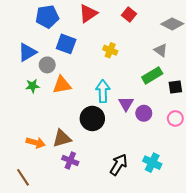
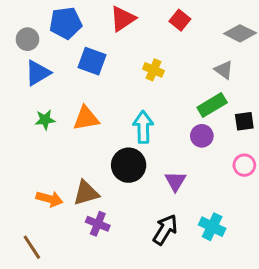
gray circle: (47, 65) -> (27, 39), moved
purple triangle: (126, 104) -> (175, 181), moved
purple circle: (144, 113) -> (202, 136), moved

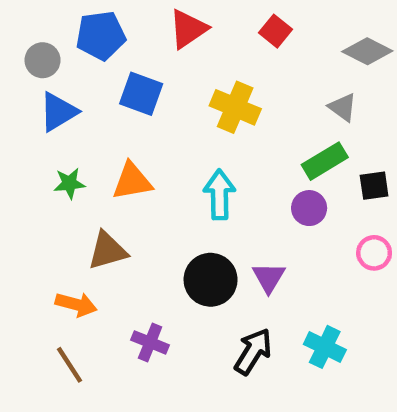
yellow cross: (153, 70) -> (235, 107), size x1.5
black circle: (129, 165) -> (211, 280), moved
brown triangle: (86, 193) -> (107, 251), moved
brown line: (32, 247) -> (69, 365), moved

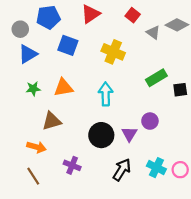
gray triangle: (343, 107) -> (153, 32), moved
purple circle: (309, 208) -> (150, 121), moved
pink circle: (374, 253) -> (180, 170), moved

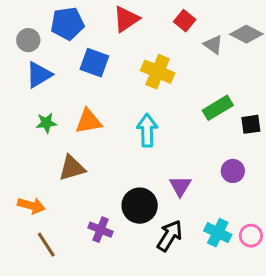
purple circle: (150, 121) -> (233, 171), moved
black circle: (101, 135) -> (140, 206), moved
orange arrow: (36, 147) -> (31, 206), moved

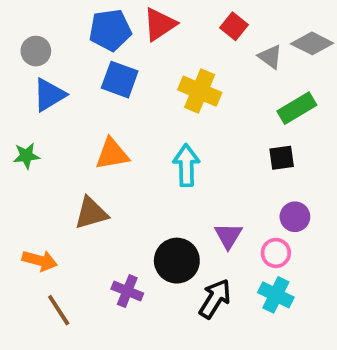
blue pentagon: (67, 24) -> (110, 30), moved
green rectangle: (218, 108) -> (297, 108), moved
green star: (46, 123) -> (26, 156), moved
black square: (251, 124) -> (282, 158), moved
pink circle: (251, 236) -> (276, 253), moved

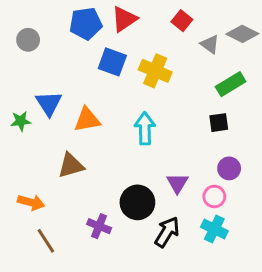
blue square: (120, 80) -> (112, 62), moved
blue triangle: (49, 95) -> (49, 103), moved, turned -32

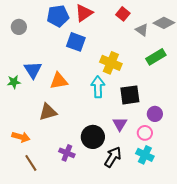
yellow cross: (155, 71) -> (111, 63), moved
black square: (219, 123) -> (130, 95), moved, size x1.5

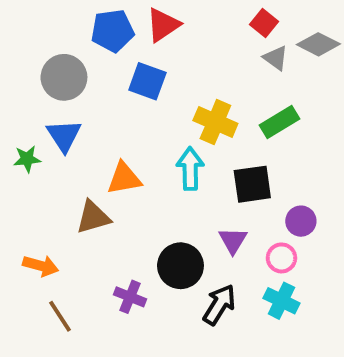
red square: (123, 14) -> (264, 23), moved
gray circle: (19, 27) -> (64, 77), moved, size x1.5
green rectangle: (156, 57) -> (280, 122), moved
orange triangle: (59, 81) -> (124, 178), moved

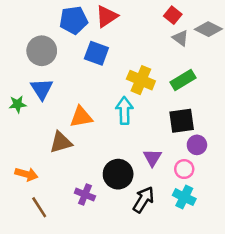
black square: (252, 184) -> (182, 121), moved

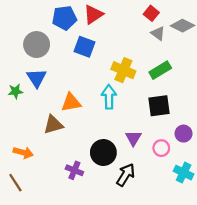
purple circle: (197, 145) -> (184, 134), moved
cyan cross: (184, 197) -> (184, 173), moved
brown line: (39, 207) -> (15, 183), moved

